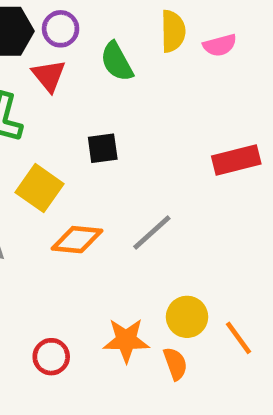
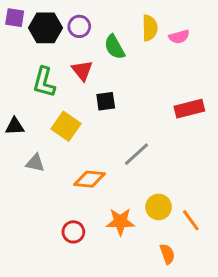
red triangle: (49, 76) -> (82, 70), moved
orange diamond: (77, 240) -> (90, 179), moved
orange semicircle: (175, 364) -> (167, 254), moved

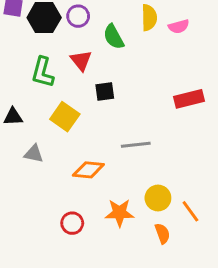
gray line: (137, 154) -> (136, 145), turned 36
orange semicircle: (167, 254) -> (162, 233), moved

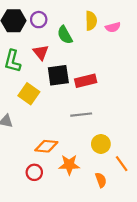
black square: (105, 92) -> (58, 75), size x1.5
red rectangle: (189, 99) -> (86, 81), moved
orange diamond: (88, 170) -> (46, 146), moved
yellow circle: (158, 198) -> (101, 144), moved

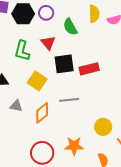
gray line: (81, 115) -> (69, 100), moved
orange diamond: (46, 146) -> (42, 113), moved, turned -45
red circle: (34, 172) -> (42, 153), size x1.5

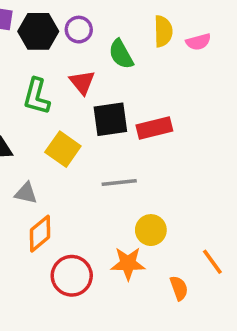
orange diamond: (42, 113) -> (40, 234), moved
yellow circle: (103, 127) -> (151, 230), moved

